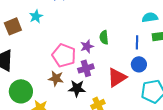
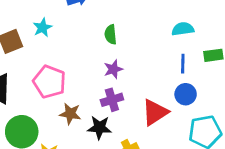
cyan semicircle: (150, 17) -> (183, 29), moved
green semicircle: (104, 37) -> (111, 35), moved
pink pentagon: (64, 55) -> (49, 82), moved

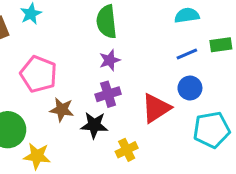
green semicircle: (111, 35) -> (107, 22), size x1.5
blue line: (183, 64) -> (187, 54), turned 66

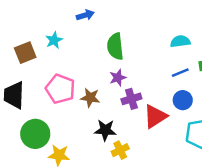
purple cross: (108, 94) -> (131, 99), moved
brown star: (62, 110) -> (90, 98), moved
yellow cross: (127, 150) -> (120, 150), moved

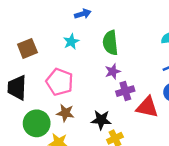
cyan star: (54, 40) -> (71, 42), moved
brown star: (90, 98) -> (65, 113), moved
red triangle: (155, 116) -> (147, 107), turned 45

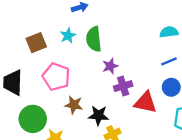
green semicircle: (110, 43) -> (94, 39), moved
brown square: (27, 48) -> (36, 43), moved
brown star: (65, 113) -> (74, 105), moved

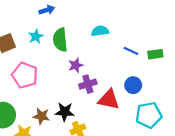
cyan semicircle: (169, 32) -> (100, 31), moved
blue line: (169, 61) -> (131, 51), moved, turned 48
brown star: (74, 105) -> (41, 116), moved

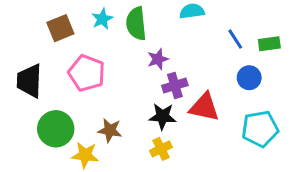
blue line: (131, 51) -> (235, 39), turned 32
blue circle: (133, 85) -> (249, 78), moved
black star: (65, 112) -> (162, 116), moved

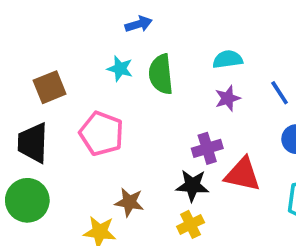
cyan star: (102, 19) -> (120, 69), turned -30
brown square: (60, 28) -> (50, 87), moved
purple star: (158, 59) -> (228, 98), moved
green circle: (56, 129) -> (27, 200), moved

